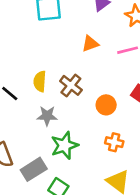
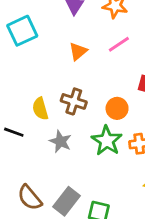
gray star: (47, 116) -> (60, 141), turned -30
green star: (64, 145) -> (107, 141), moved

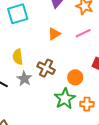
yellow semicircle: (40, 109) -> (18, 57), moved
gray star: (60, 141) -> (24, 79), moved

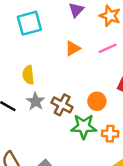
brown cross: (46, 68) -> (62, 105), moved
green star: (65, 99) -> (84, 127), turned 30

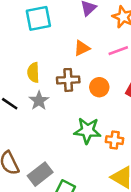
orange circle: (97, 101) -> (99, 87), moved
brown cross: (62, 105) -> (68, 80), moved, turned -35

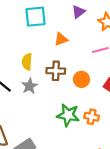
orange triangle: (82, 48) -> (61, 39), moved
orange cross: (115, 140) -> (92, 117), moved

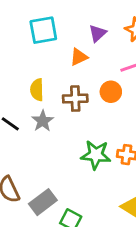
purple triangle: (78, 12) -> (98, 33), moved
orange circle: (81, 79) -> (111, 92), moved

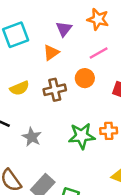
yellow semicircle: (37, 90) -> (20, 88), turned -102
gray star: (43, 121) -> (32, 137), moved

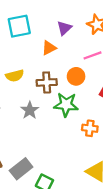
green star: (82, 136) -> (66, 105), moved
gray star: (32, 137) -> (30, 110), moved

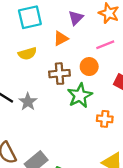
yellow semicircle: (15, 76) -> (27, 54), moved
green star: (66, 105) -> (80, 96), turned -30
gray star: (30, 110) -> (28, 102), moved

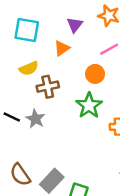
cyan square: (30, 17) -> (27, 30), turned 30
brown cross: (59, 74) -> (48, 87), moved

